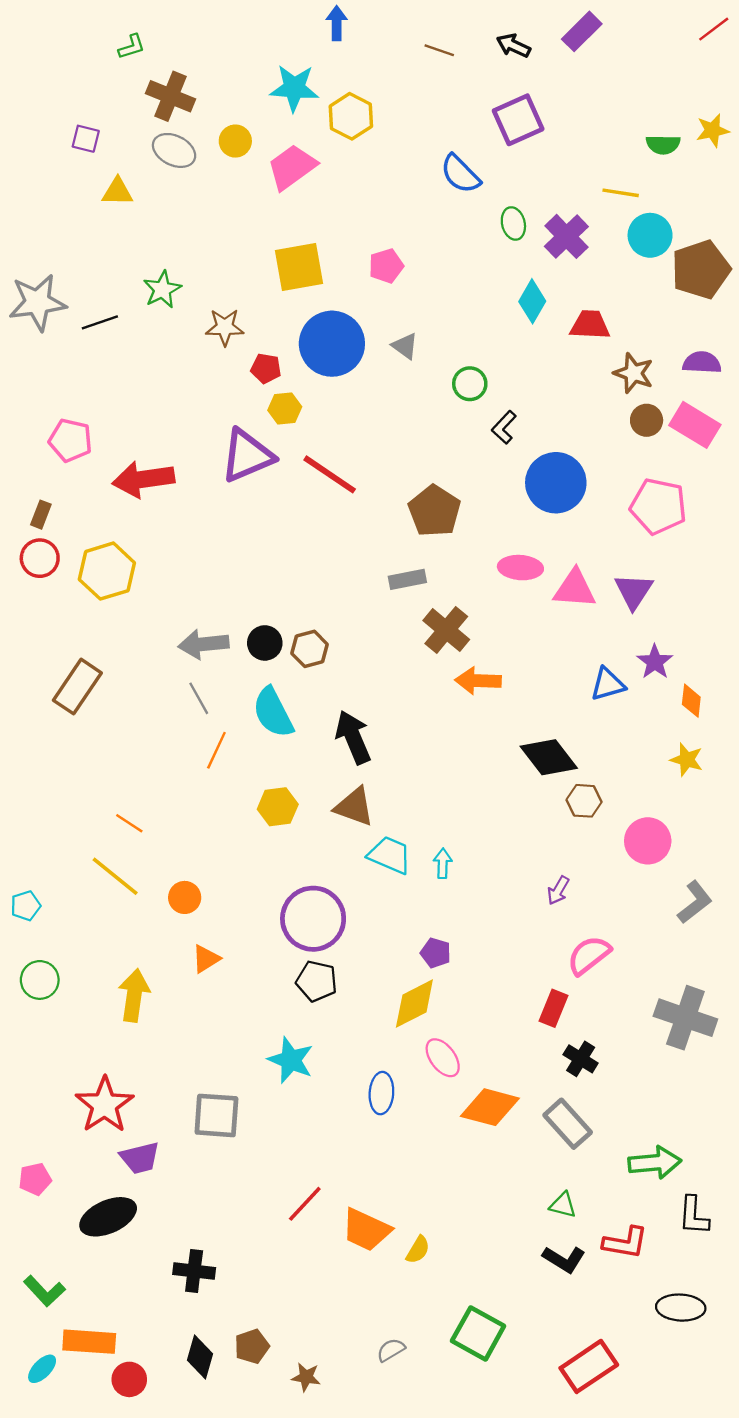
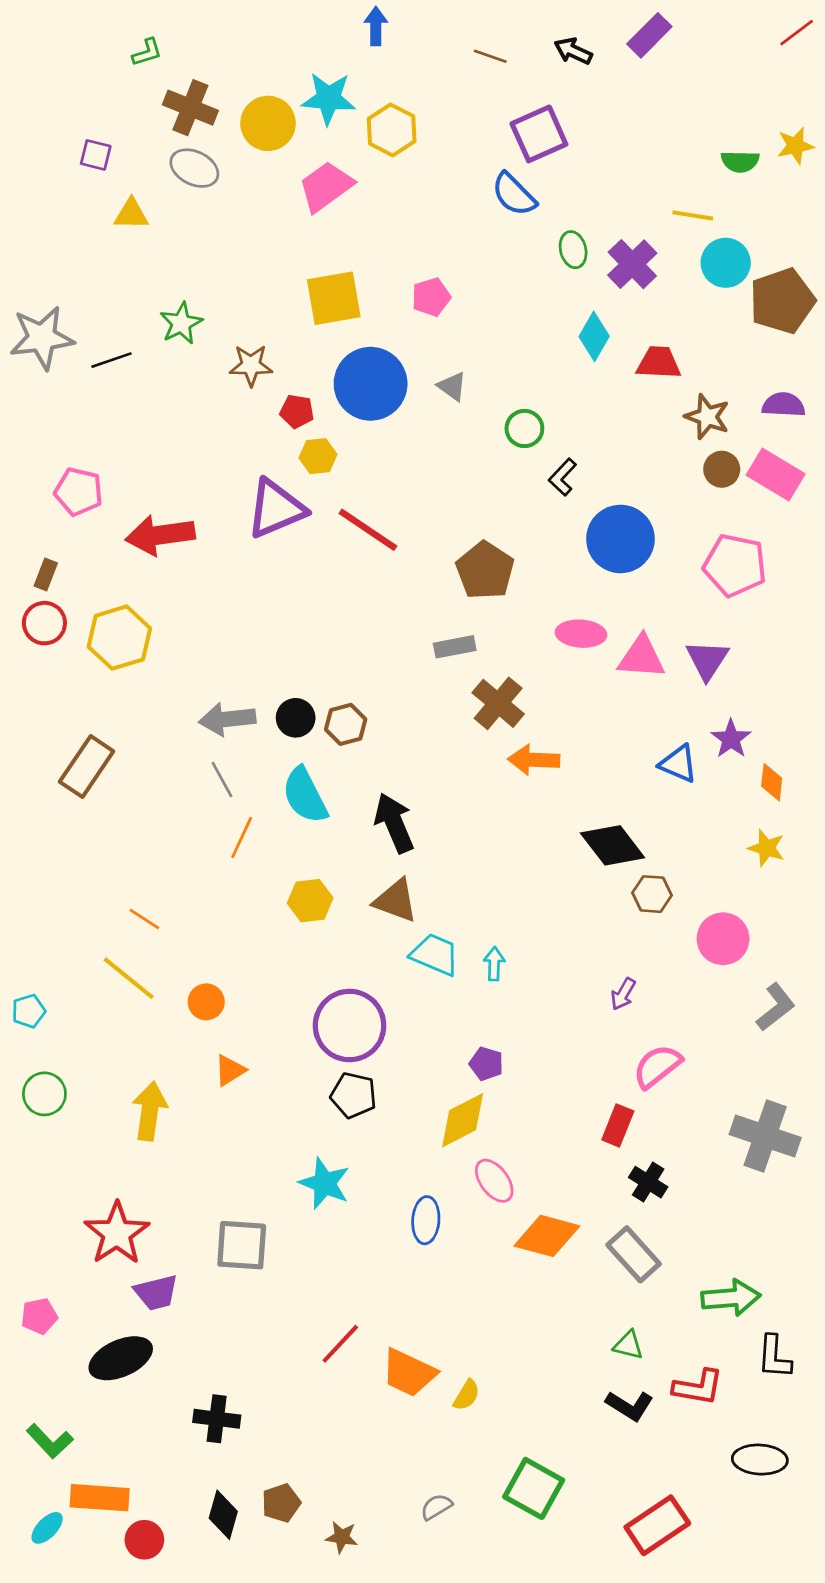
purple square: (518, 120) -> (539, 134), moved
yellow circle: (235, 141) -> (268, 123), moved, size x1.5
blue triangle: (608, 684) -> (678, 764), turned 39

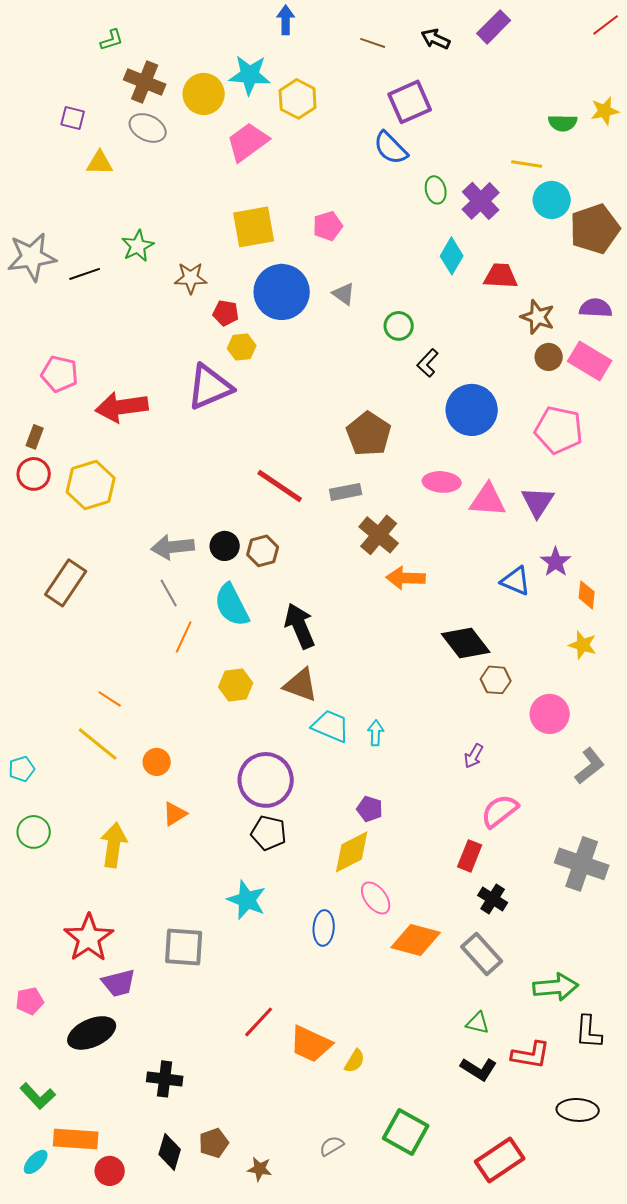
red line: (368, 530) -> (280, 486), moved

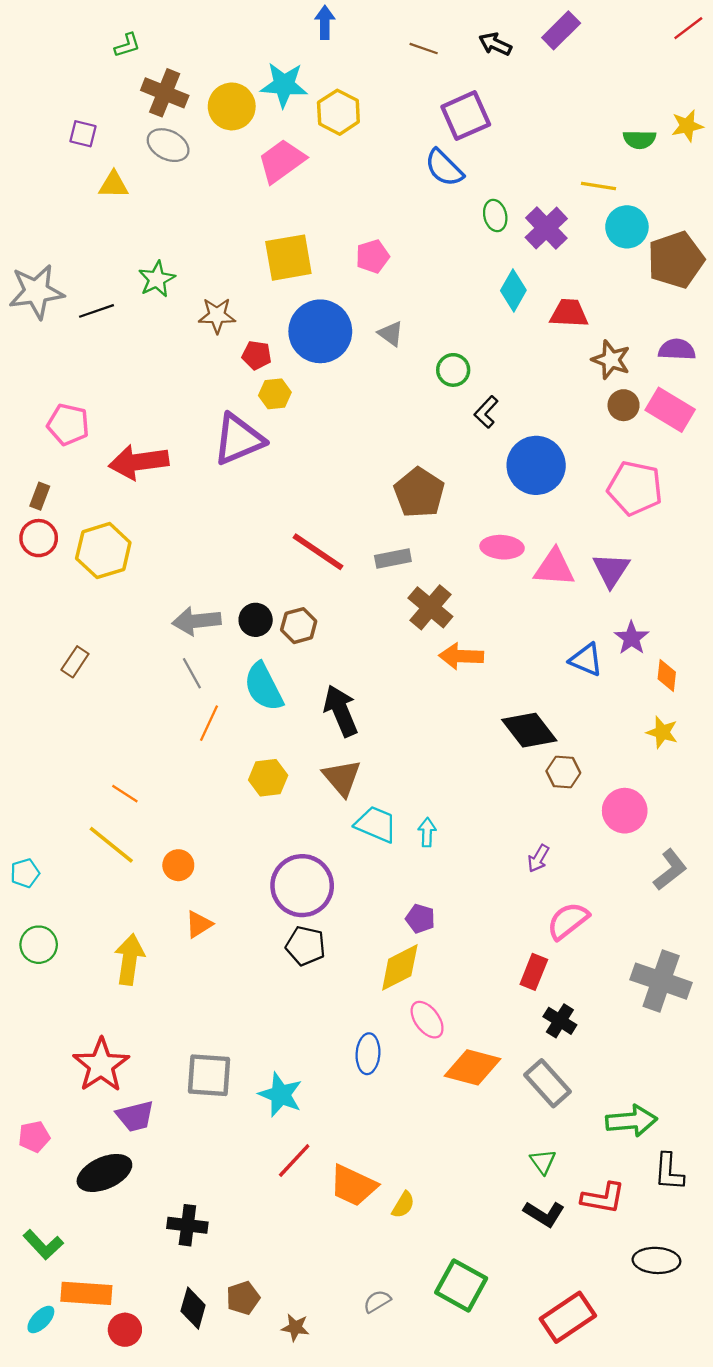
brown rectangle: (66, 583) -> (75, 662), size x0.6
brown triangle: (301, 685) -> (342, 778), turned 30
cyan star: (247, 900) -> (281, 1095), moved
green triangle: (478, 1023) -> (543, 1162), turned 40

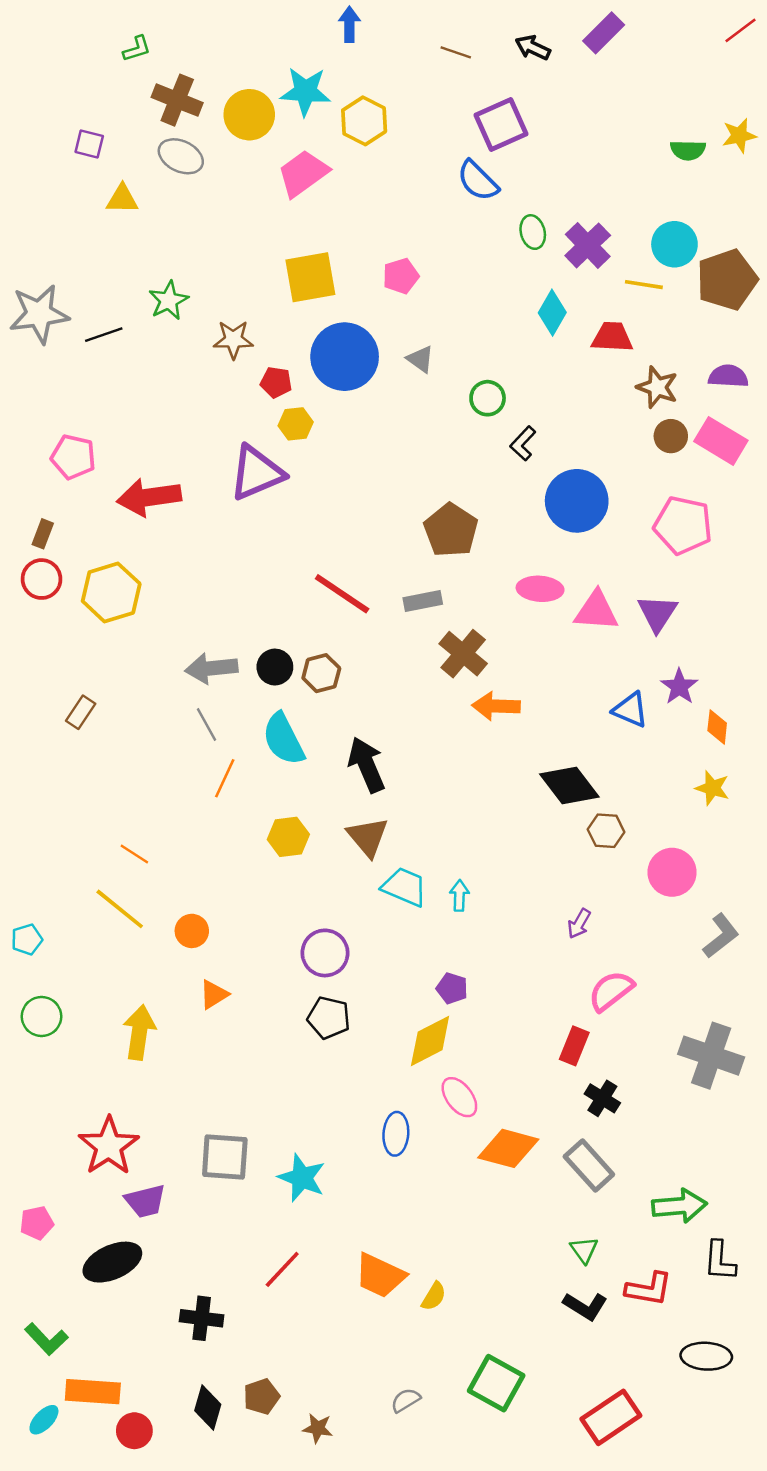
yellow line: (599, 186) -> (644, 285), moved
purple circle: (302, 886) -> (325, 953), size x0.7
red line: (294, 1160) -> (282, 1269), moved

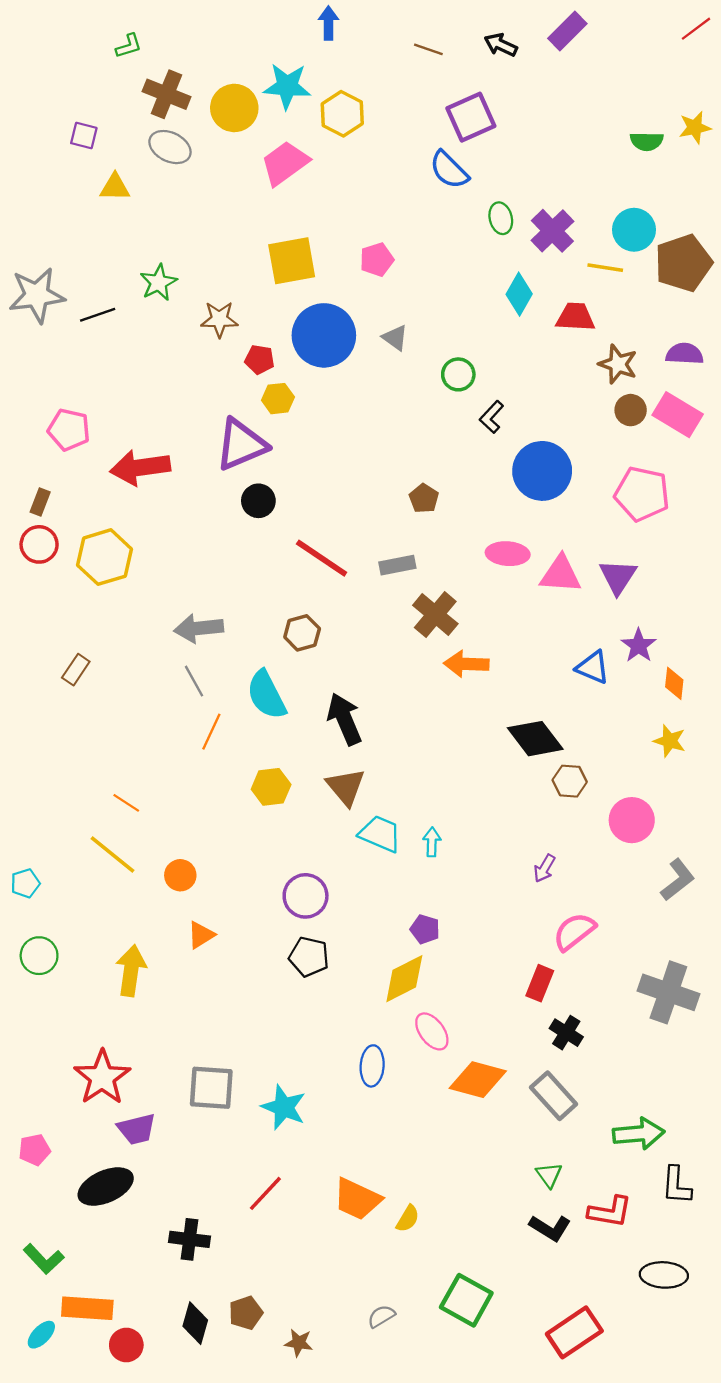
brown pentagon: (451, 530) -> (424, 498), size x0.6
black circle: (275, 667) -> (258, 501), moved

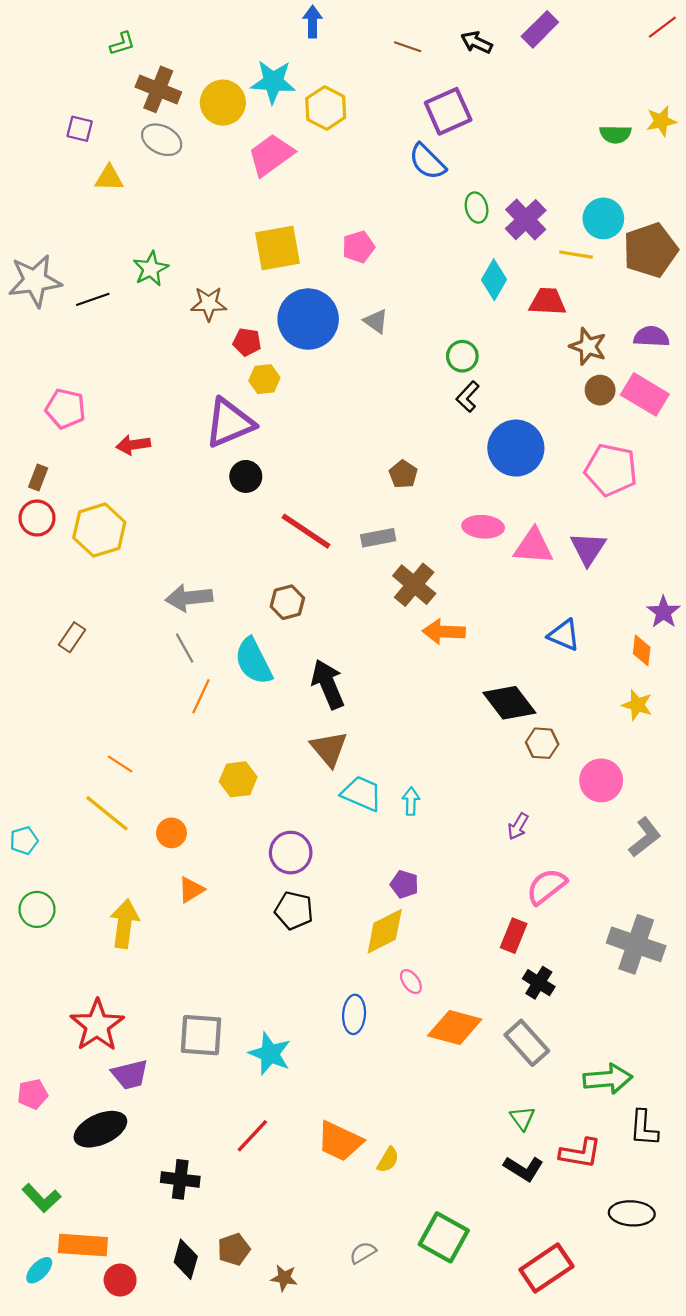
green circle: (458, 374) -> (462, 356), moved
red arrow: (140, 467) -> (133, 445), size x0.6
purple star: (639, 646) -> (663, 612), moved
yellow hexagon: (271, 787) -> (238, 779), moved
pink ellipse: (432, 1031) -> (411, 982), size x0.7

